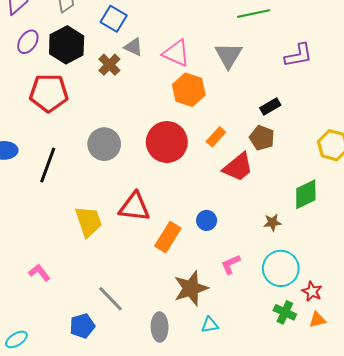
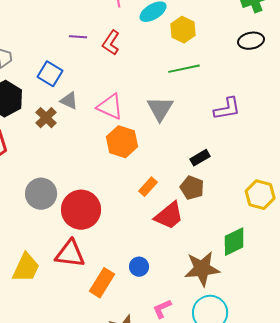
red circle: (167, 142) -> (81, 210), moved
yellow trapezoid: (88, 221) -> (26, 268), turned 44
brown star: (272, 222) -> (202, 269), size x2.0

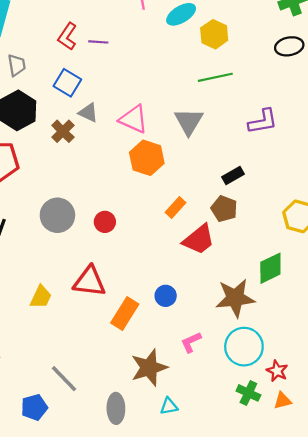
red L-shape: (111, 43) -> (67, 36), moved
red circle: (81, 210) -> (105, 222), moved, size x0.5
yellow trapezoid: (26, 268) -> (41, 297), size x0.7

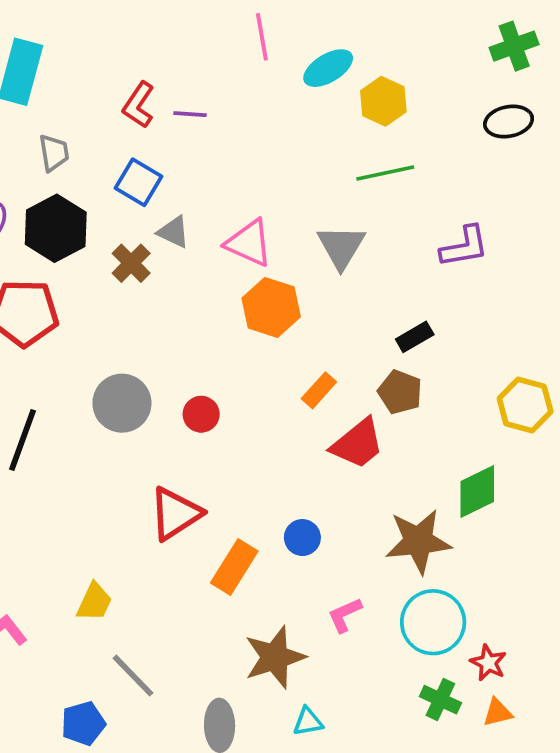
red triangle: (89, 281) -> (175, 514), turned -40
yellow trapezoid: (41, 297) -> (94, 602), moved

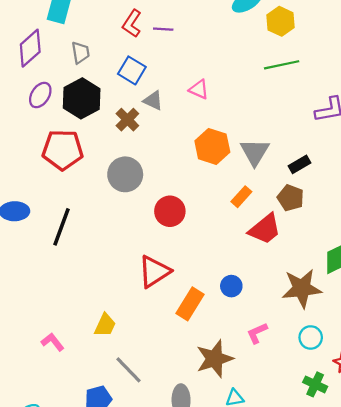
pink triangle: (249, 243) -> (199, 89), moved, size x0.7
gray triangle: (341, 247) -> (255, 152), moved
gray circle: (122, 403) -> (125, 174), moved
red circle: (201, 414) -> (170, 211), size x1.4
cyan circle: (433, 622) -> (311, 337), size x0.6

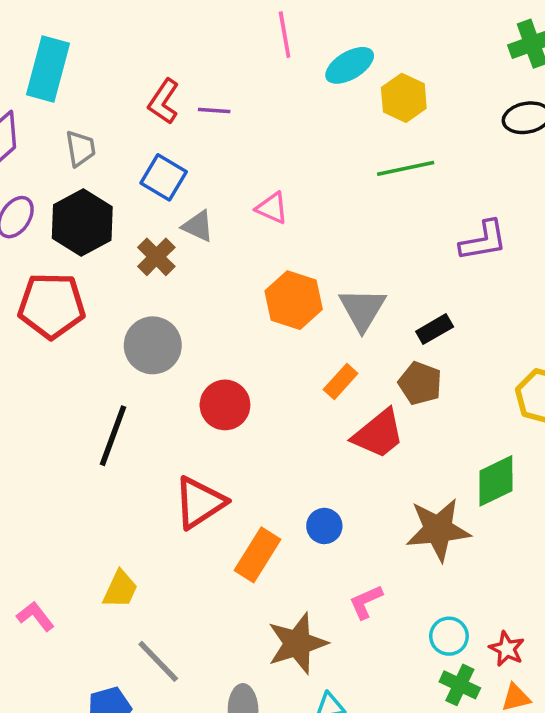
black line: (61, 227) -> (113, 436), moved
cyan circle: (311, 337) -> (449, 636), moved

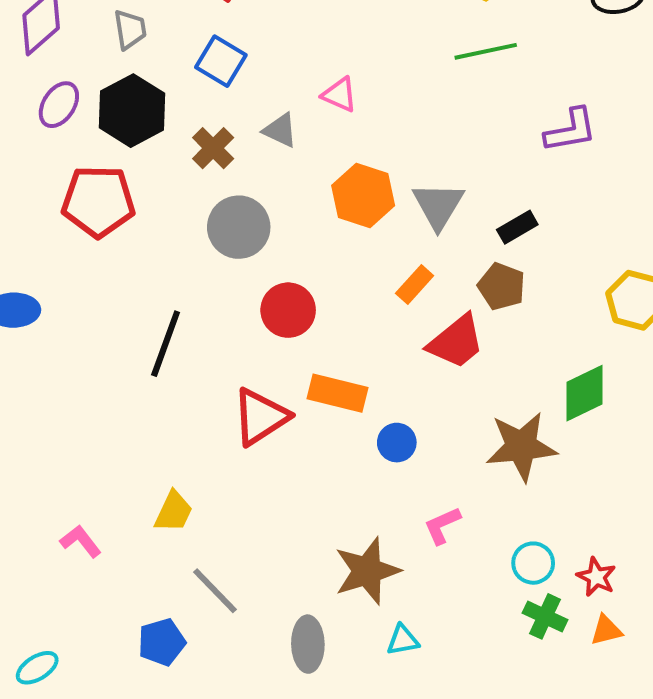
gray triangle: (198, 226) -> (280, 130), moved
gray circle: (153, 345) -> (239, 227), moved
orange rectangle: (258, 555) -> (338, 393), moved, turned 72

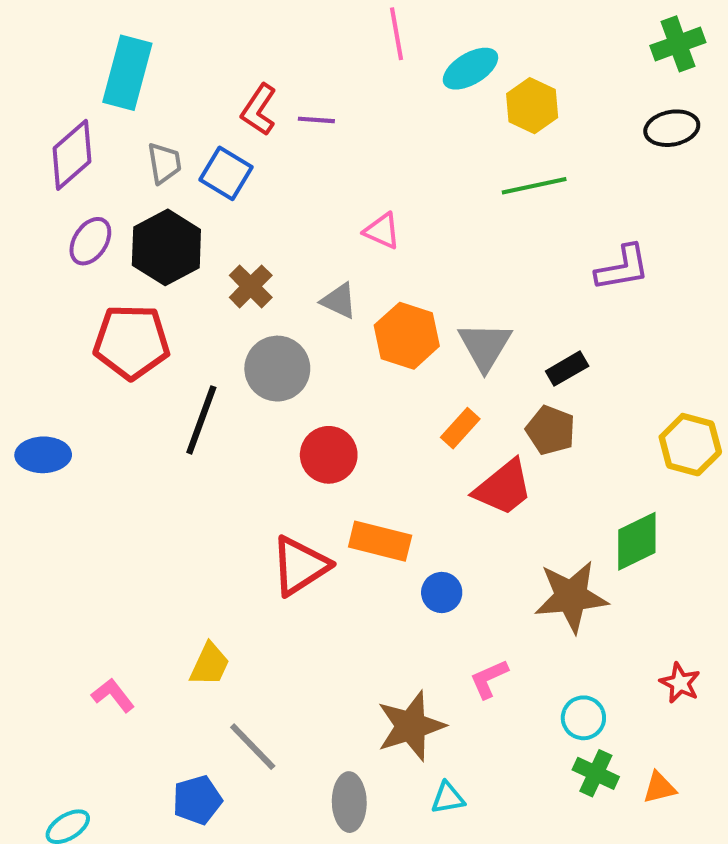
blue square: (221, 61) -> (226, 173), moved
gray triangle: (280, 130) -> (339, 301), moved
black line: (166, 344) -> (201, 420), moved
red star: (596, 577) -> (680, 683), moved

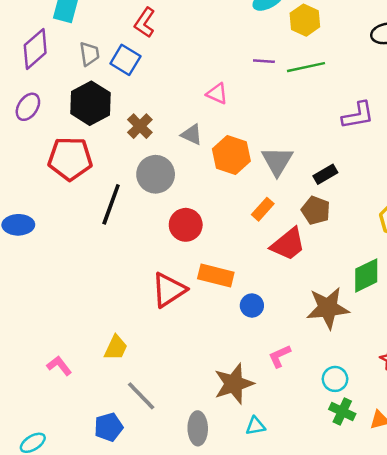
purple line: (316, 120) -> (264, 61), moved
purple ellipse: (90, 241) -> (28, 107), moved

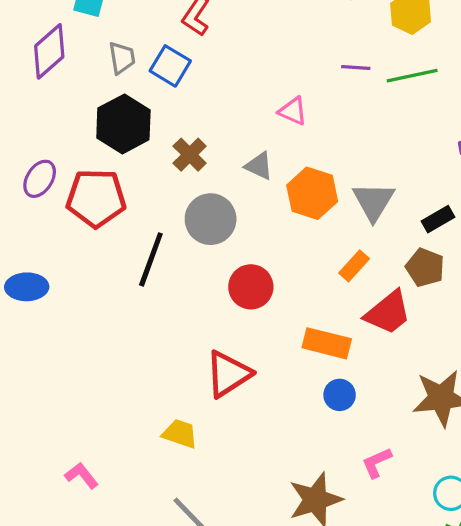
purple ellipse: (28, 107) -> (40, 179), moved
orange rectangle: (216, 275) -> (327, 343), moved
yellow trapezoid: (116, 348) -> (180, 434), moved, turned -96

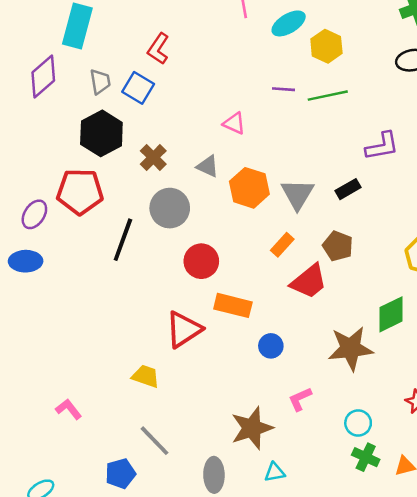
purple ellipse: (40, 179) -> (34, 214), moved
black rectangle: (438, 219) -> (348, 189), moved
orange rectangle: (327, 343) -> (233, 305), moved

